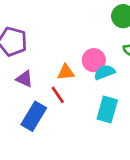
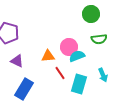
red line: (58, 95) -> (60, 73), moved

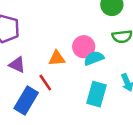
red line: (60, 73) -> (45, 83), moved

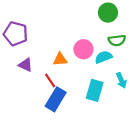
cyan semicircle: (94, 58) -> (104, 57), moved
blue rectangle: (26, 100) -> (56, 99), moved

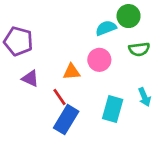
cyan semicircle: (104, 57) -> (106, 28), moved

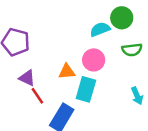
red line: (60, 97) -> (37, 96), moved
cyan rectangle: (113, 109) -> (86, 89), moved

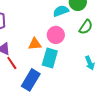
green semicircle: (132, 50) -> (86, 27), turned -49

